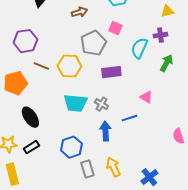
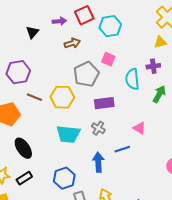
cyan semicircle: (139, 48) -> (132, 79), turned -30
gray cross: (101, 104) -> (98, 128), moved

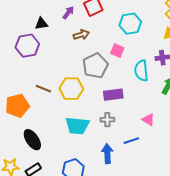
purple arrow: (59, 21) -> (68, 13), turned -48
cyan hexagon: (110, 26) -> (130, 24), moved
black triangle: (32, 32) -> (41, 24), turned 40
purple hexagon: (18, 72) -> (27, 46), moved
gray cross: (98, 128) -> (107, 120), turned -32

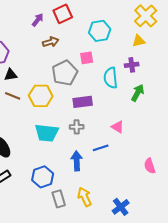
black triangle: (41, 24) -> (11, 75), moved
pink square: (117, 51) -> (87, 58), turned -32

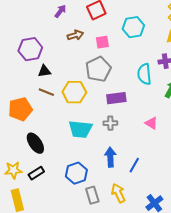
purple arrow: (38, 20) -> (60, 11), moved
brown arrow: (51, 42) -> (75, 35), moved
pink square: (87, 58) -> (102, 42), moved
blue line: (101, 148) -> (134, 165), moved, turned -42

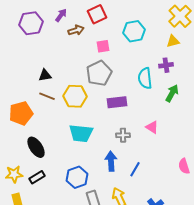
brown arrow: (75, 35) -> (76, 30), moved
purple hexagon: (30, 49) -> (31, 23), moved
gray cross: (110, 123) -> (123, 135), moved

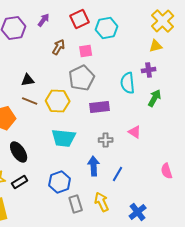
brown arrow: (76, 30) -> (59, 47), moved, turned -42
cyan hexagon: (134, 31) -> (107, 28), moved

